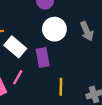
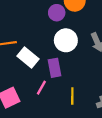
pink line: (18, 77) -> (41, 88), moved

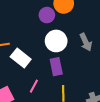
purple rectangle: (54, 68) -> (56, 67), moved

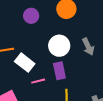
purple circle: (47, 15) -> (31, 16), moved
pink line: (34, 86) -> (38, 81), moved, turned 48

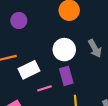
purple circle: (31, 16) -> (19, 20), moved
white rectangle: (25, 63) -> (29, 70), turned -60

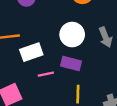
purple rectangle: (66, 76) -> (71, 63), turned -66

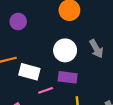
white rectangle: (31, 52) -> (29, 72), turned 42

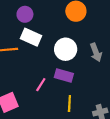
white rectangle: (29, 72) -> (31, 37), moved
pink line: (46, 90) -> (41, 85), turned -48

